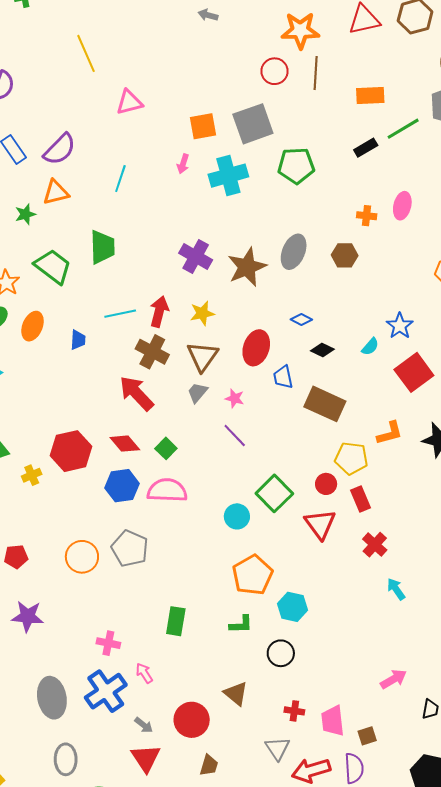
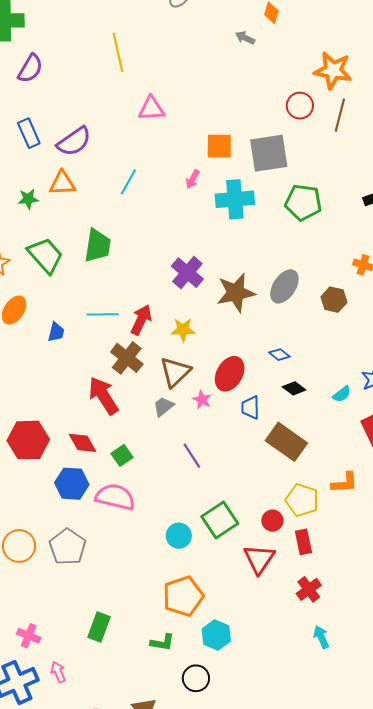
pink star: (235, 398) -> (202, 400), moved

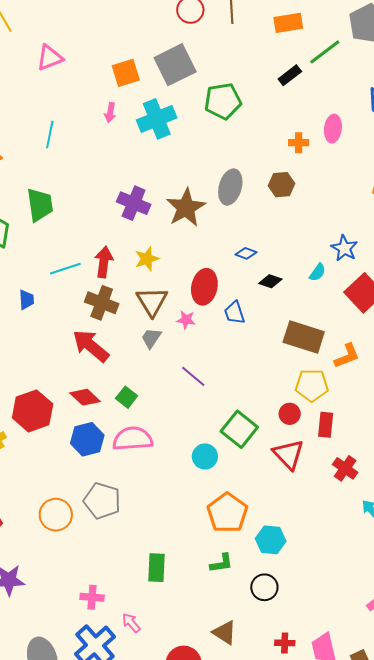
brown rectangle: (286, 442) -> (304, 337), moved
red rectangle: (303, 542) -> (326, 425), turned 35

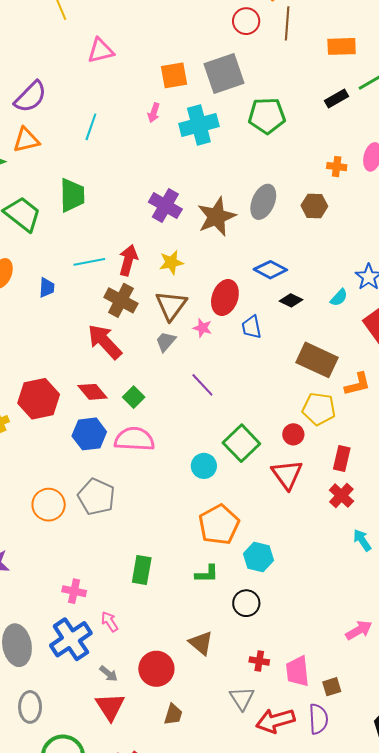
blue diamond: (246, 253) -> (270, 270), size x1.5
red rectangle: (326, 425) -> (342, 458), moved

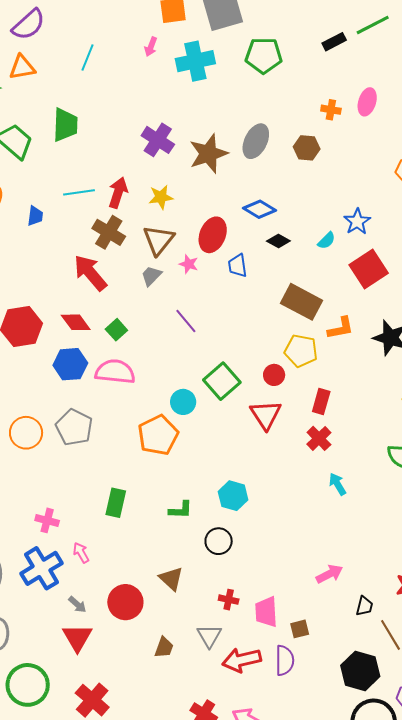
orange pentagon: (219, 525) -> (158, 435), moved
brown trapezoid: (173, 714) -> (164, 647), moved

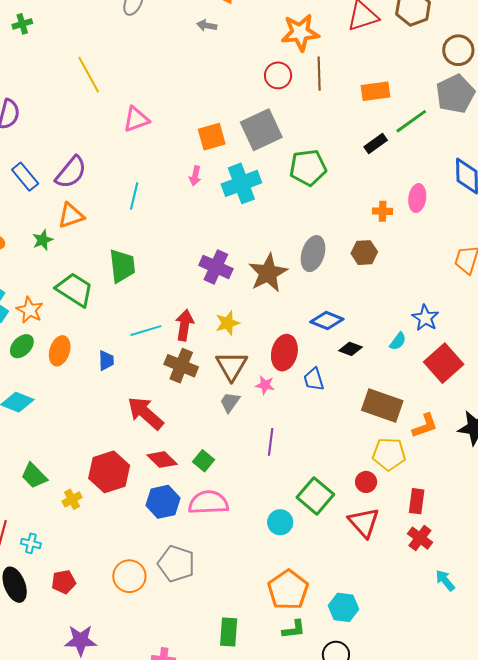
red arrow: (90, 273) -> (146, 413), moved
purple line: (186, 321) -> (271, 442), turned 56
orange pentagon: (158, 435) -> (288, 590), moved

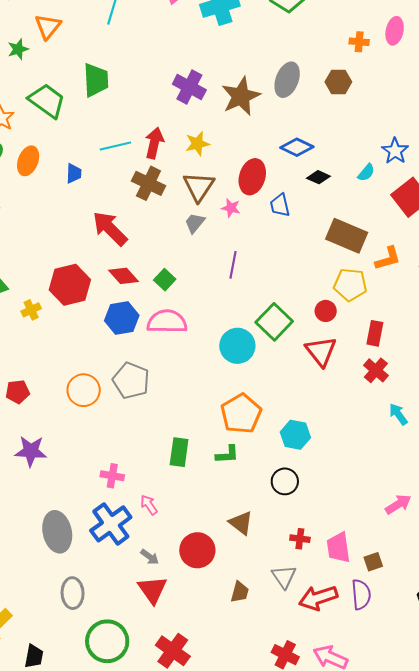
orange triangle: (71, 216) -> (48, 27), turned -36
cyan circle: (280, 522) -> (237, 346), size x1.4
green L-shape: (294, 629) -> (227, 454), moved

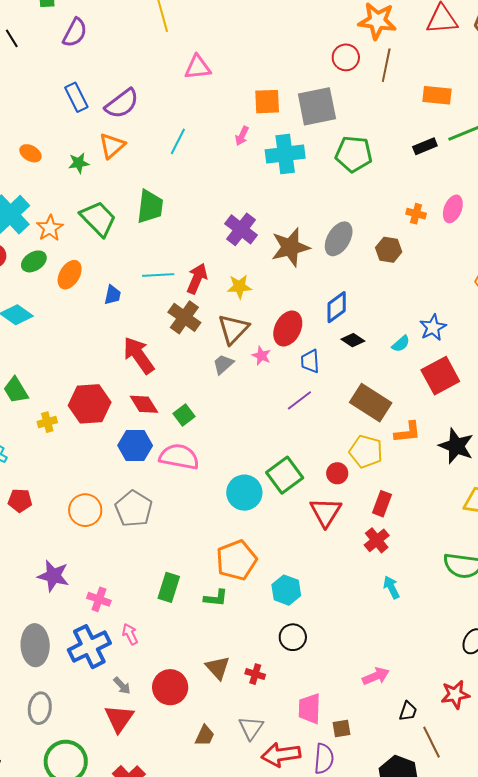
blue diamond: (297, 147) -> (337, 307), turned -72
purple line: (233, 265) -> (299, 400), moved, turned 32
purple star: (31, 451) -> (53, 576), moved
black circle: (285, 481) -> (293, 637), moved
red cross: (300, 539) -> (255, 674), moved

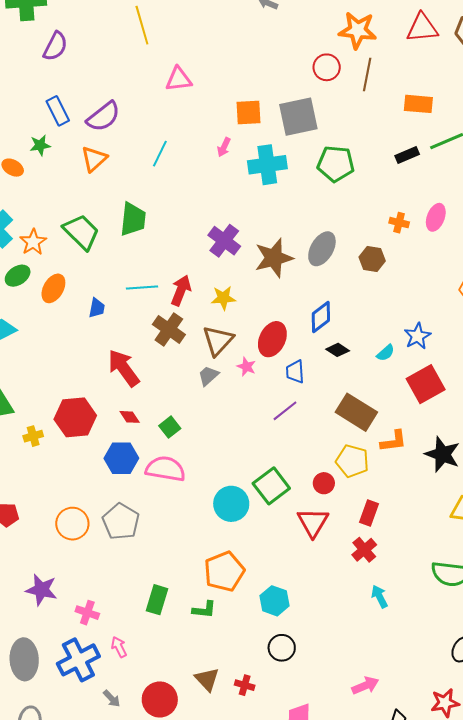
green star: (79, 163) -> (40, 145), moved
red diamond: (144, 404) -> (130, 417), size x0.7

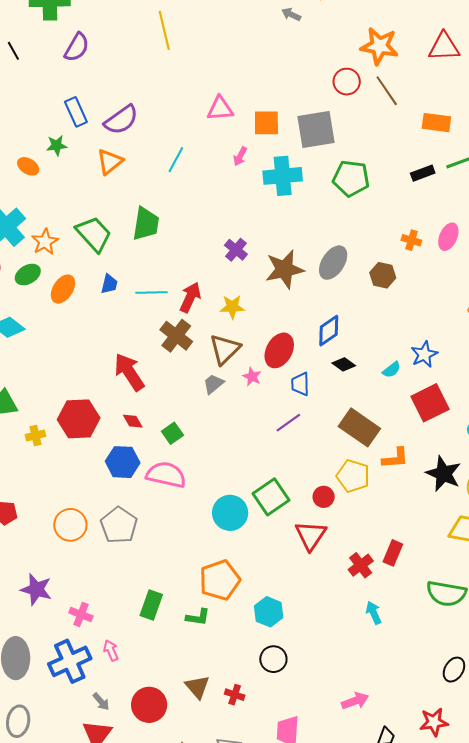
brown line: (367, 74) -> (387, 91), turned -48
pink triangle: (179, 79) -> (220, 109), moved
purple cross: (224, 241) -> (236, 250), size x0.7
blue trapezoid: (97, 308) -> (109, 284), moved
red rectangle: (369, 513) -> (393, 553), moved

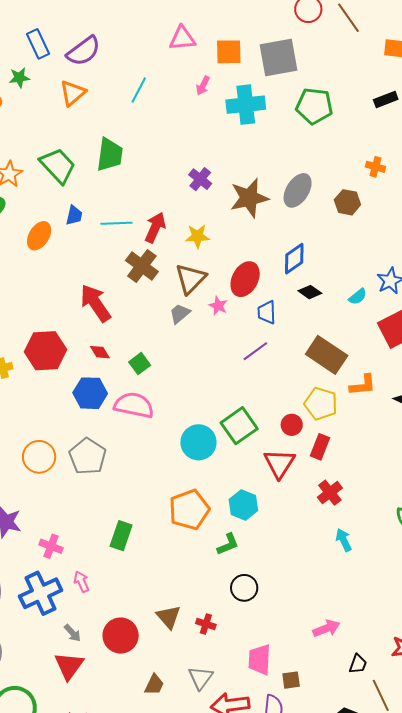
orange ellipse: (63, 289) -> (39, 236), moved
red rectangle: (393, 553) -> (320, 447), moved
cyan hexagon: (269, 612) -> (243, 505), moved
green L-shape: (198, 617) -> (228, 544), moved, turned -30

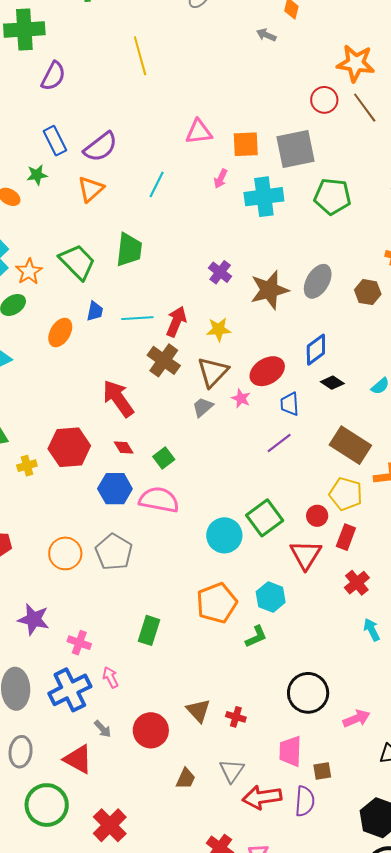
red ellipse: (245, 279) -> (267, 371), turned 32
black circle: (244, 588) -> (308, 693), moved, size x1.5
red triangle: (69, 666) -> (78, 759), moved, turned -36

